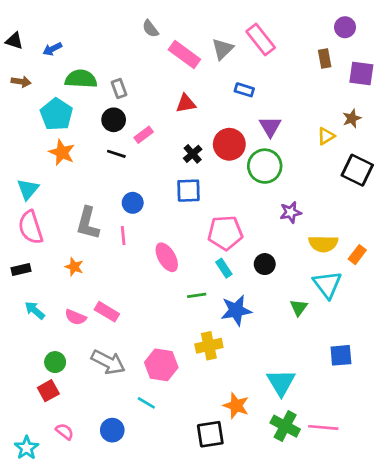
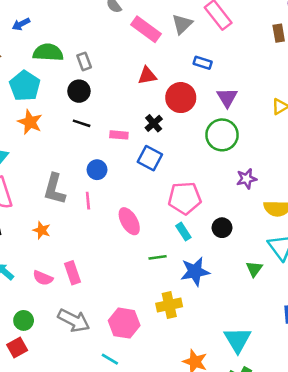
pink rectangle: (144, 135) -> (119, 135), moved, turned 42
red circle: (229, 144) -> (181, 98), moved
blue square: (188, 191) -> (150, 158), turned 30
pink rectangle: (107, 312) -> (73, 273), turned 40

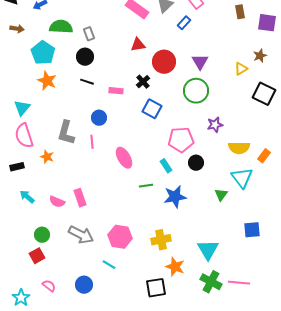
blue rectangle: (203, 63) -> (184, 23), moved, turned -64
blue square: (150, 158) -> (152, 109), moved
pink pentagon: (185, 198) -> (181, 140), moved
orange star: (42, 230) -> (47, 157), moved
yellow cross: (169, 305) -> (161, 240), moved

